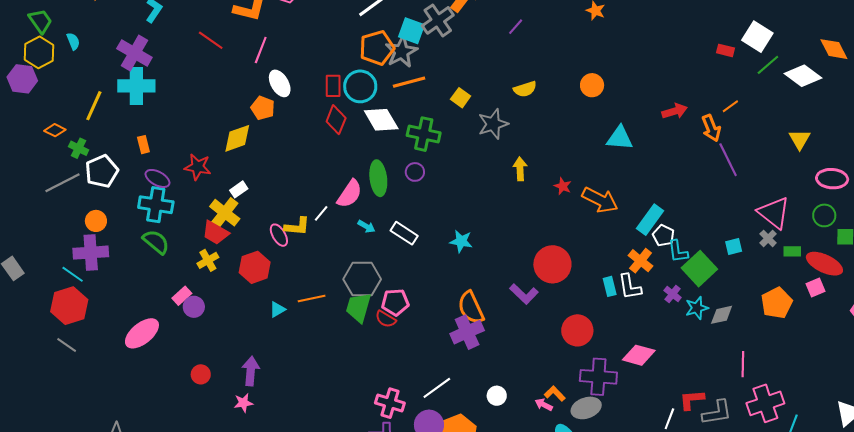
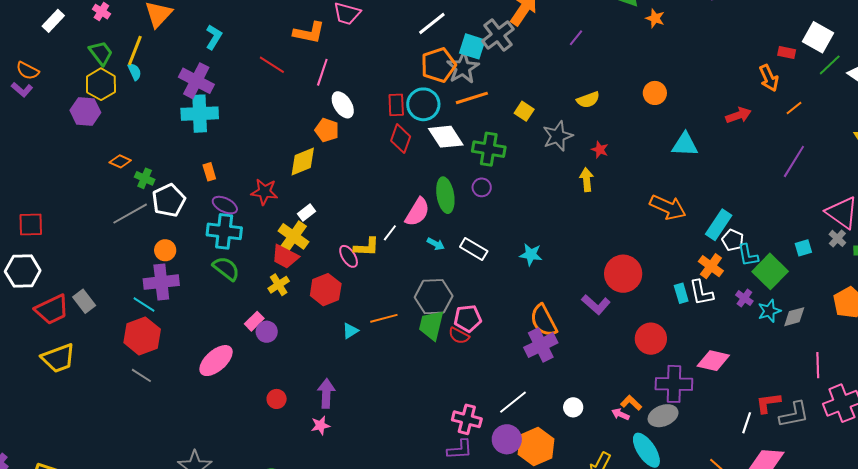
yellow line: (94, 106) -> (135, 51), moved
orange arrow: (711, 128) -> (769, 78), moved
purple line: (728, 160) -> (794, 161), turned 60
red star: (563, 186) -> (600, 150), moved

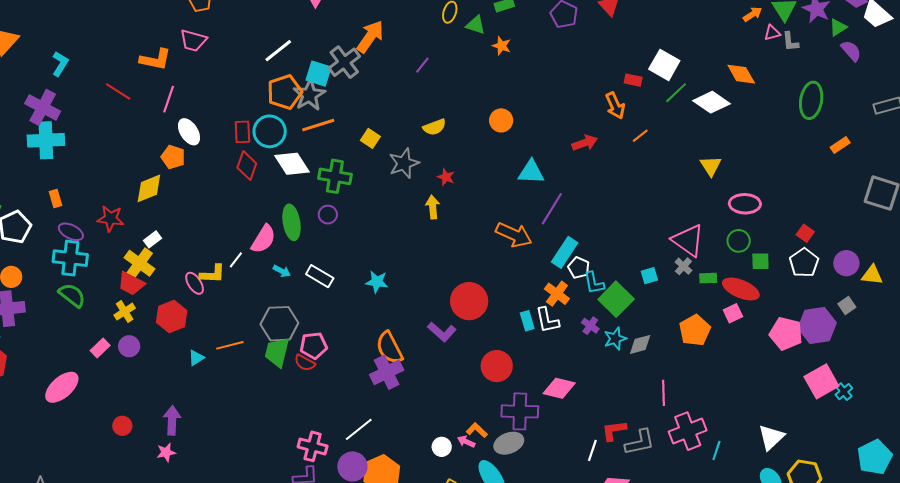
purple line: (794, 161) -> (552, 209), moved
purple circle: (267, 332) -> (129, 346), moved
white circle: (573, 407) -> (442, 447), moved

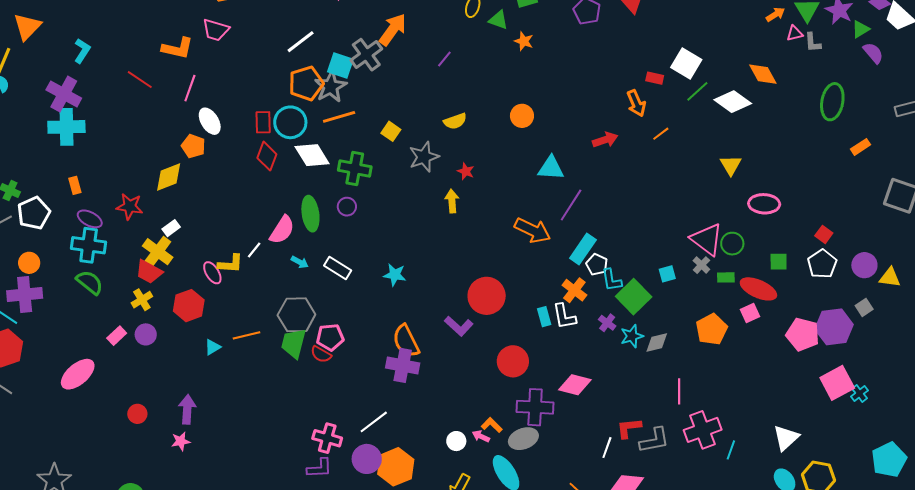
green circle: (739, 241) -> (732, 244), moved
purple cross: (387, 372) -> (403, 365), turned 36

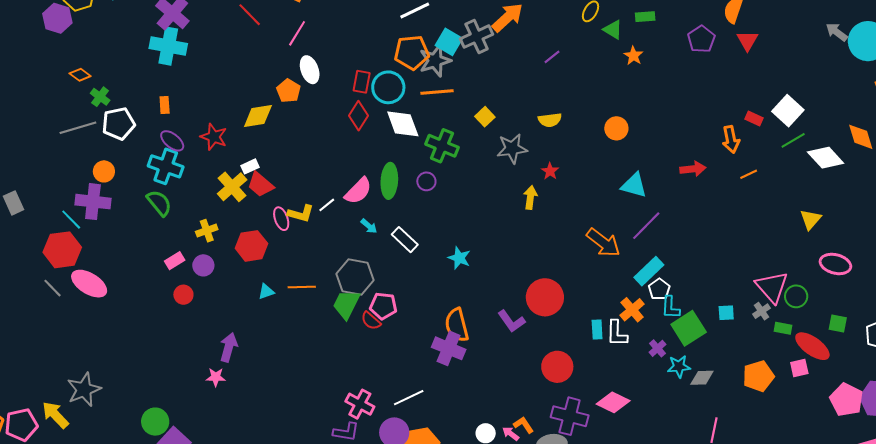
red trapezoid: (149, 272) -> (260, 185), moved
pink ellipse: (78, 374) -> (89, 284), moved, turned 60
red circle: (137, 414) -> (183, 295), moved

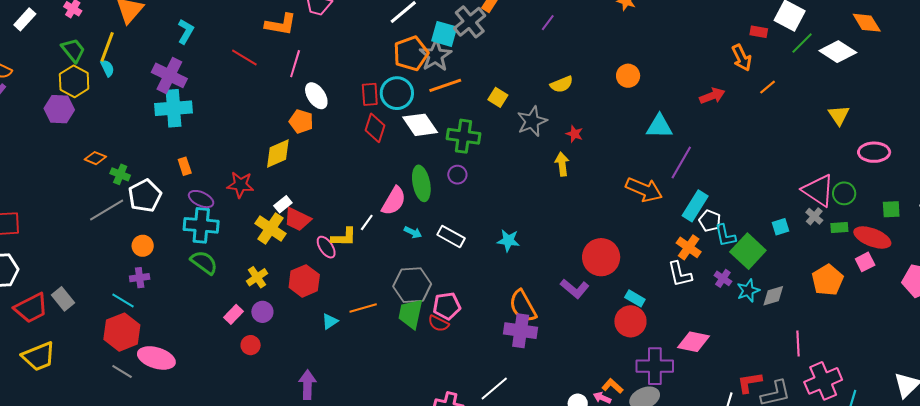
purple cross: (93, 202) -> (140, 278), size x0.6
cyan rectangle: (597, 329) -> (635, 298), moved, turned -42

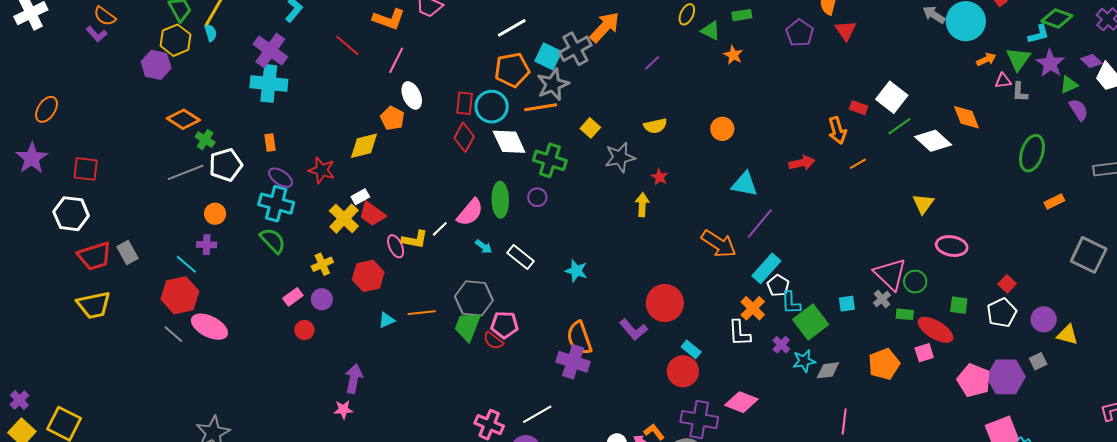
gray star: (436, 56) -> (553, 84), moved
orange diamond: (95, 158) -> (183, 119), size x1.5

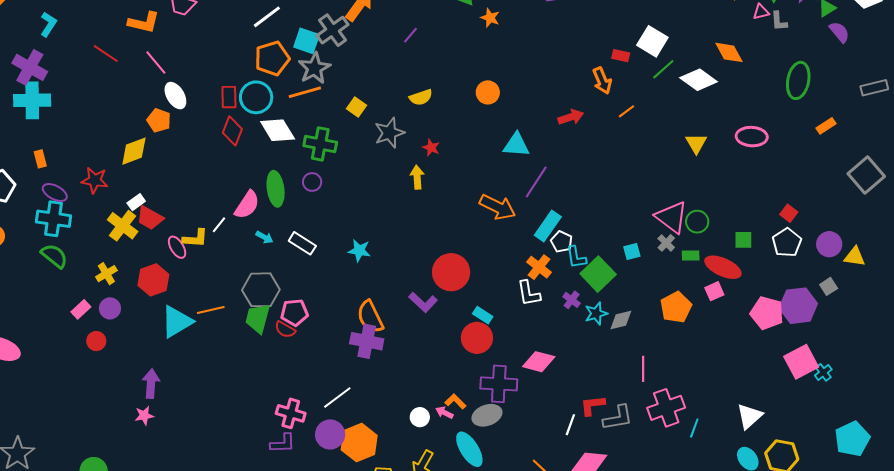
pink line: (396, 60) -> (156, 62), turned -60
pink ellipse: (952, 246) -> (752, 137), moved
gray square: (1089, 255) -> (866, 175), turned 30
cyan triangle: (387, 320) -> (177, 322), size x2.0

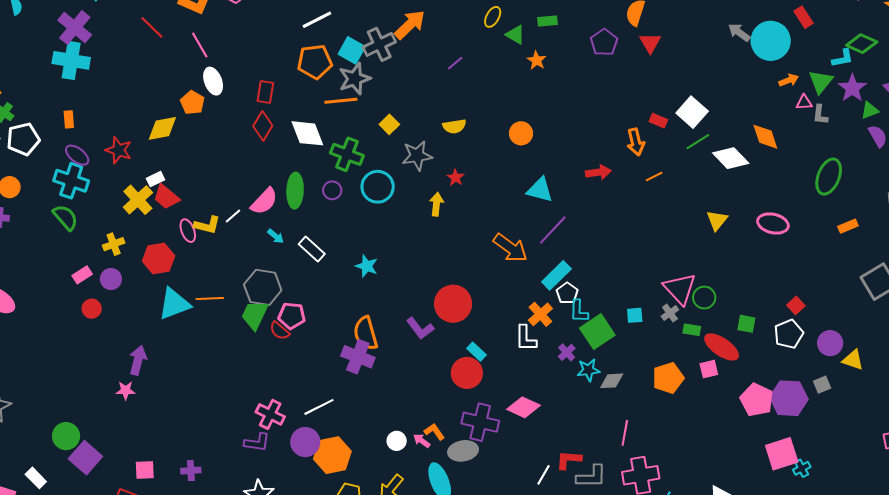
cyan circle: (256, 97) -> (378, 187), moved

